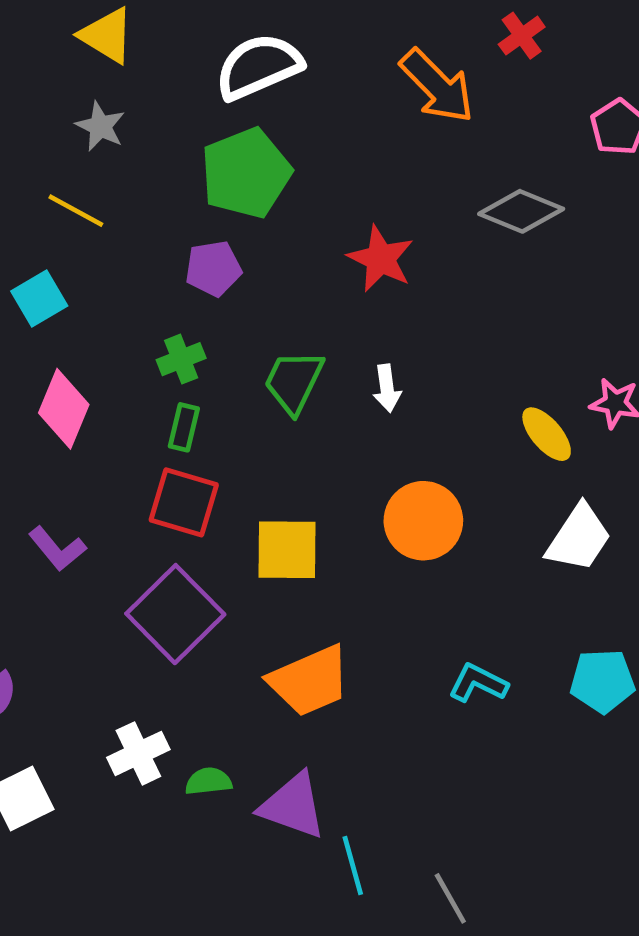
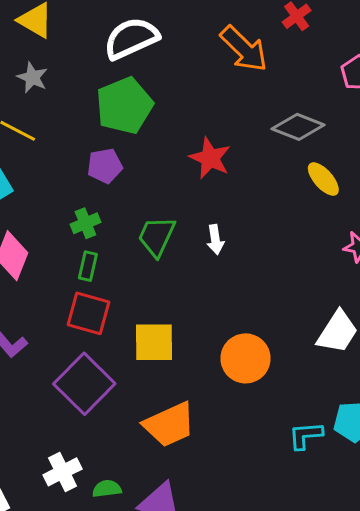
yellow ellipse: (547, 434) -> (323, 179), moved
orange circle: (423, 521) -> (246, 358), moved
cyan L-shape: (478, 683) -> (306, 435), moved, turned -30

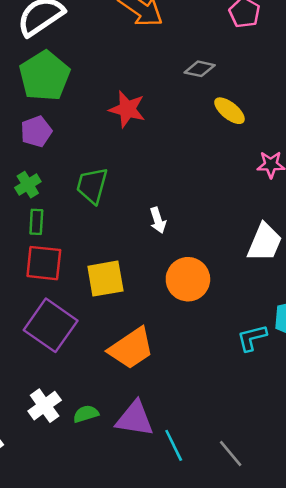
gray diamond: (298, 127) -> (200, 69), size x0.7
white arrow: (215, 240) -> (158, 220), moved

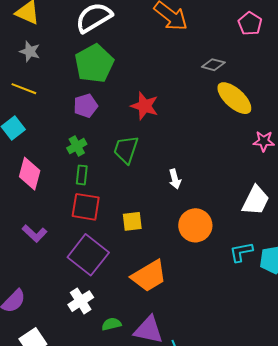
red star: (127, 109) -> (145, 106), moved
yellow ellipse: (229, 111) -> (234, 98), size x1.5
yellow square: (105, 279) -> (132, 221), size x0.7
cyan L-shape: (252, 338) -> (241, 252), moved
white cross: (45, 406) -> (81, 301), moved

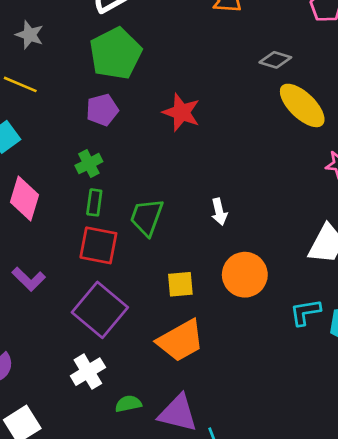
green trapezoid: (126, 150) -> (147, 217), moved
yellow square: (132, 221) -> (180, 284), moved

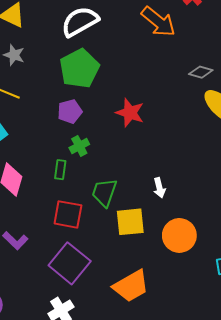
green cross: (89, 164) -> (79, 146), moved
green rectangle: (94, 202) -> (60, 170), moved
yellow square: (180, 284) -> (130, 222), moved, size x1.4

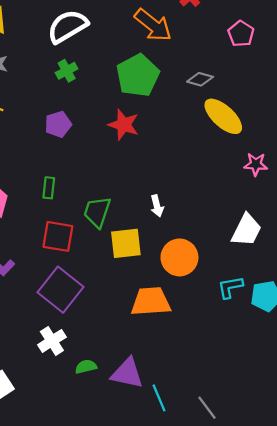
green pentagon: (79, 68) -> (138, 75), moved
green cross: (79, 146) -> (67, 71), moved
orange trapezoid: (131, 286) -> (151, 302), moved, turned -153

